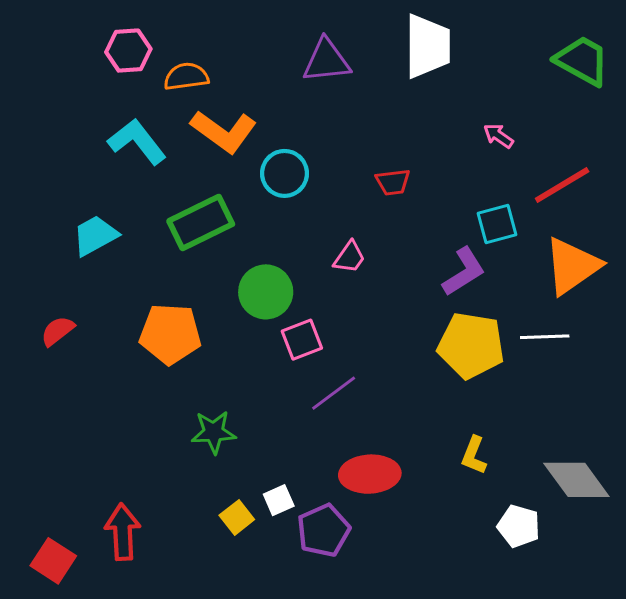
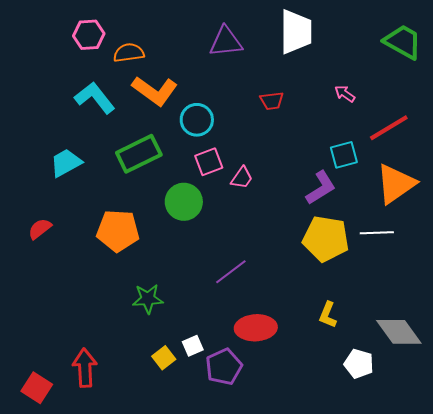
red trapezoid: (393, 182) -> (272, 101), moved
pink square: (302, 340) -> (209, 162), moved

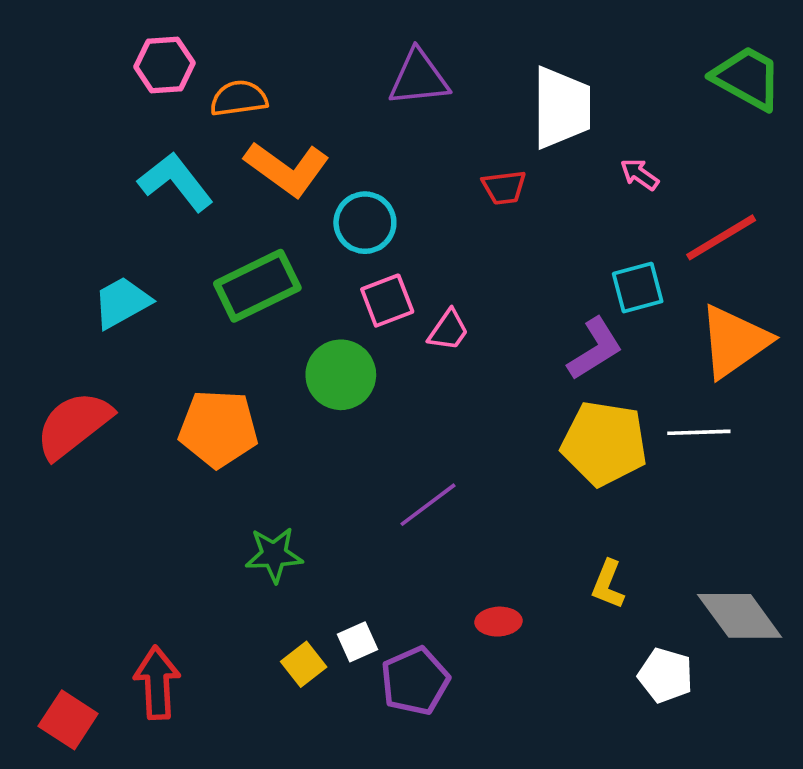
white trapezoid: (296, 32) -> (562, 108), moved
red semicircle: (40, 229) -> (74, 425), size x1.8
red ellipse: (256, 328) -> (498, 622), moved, size x0.6

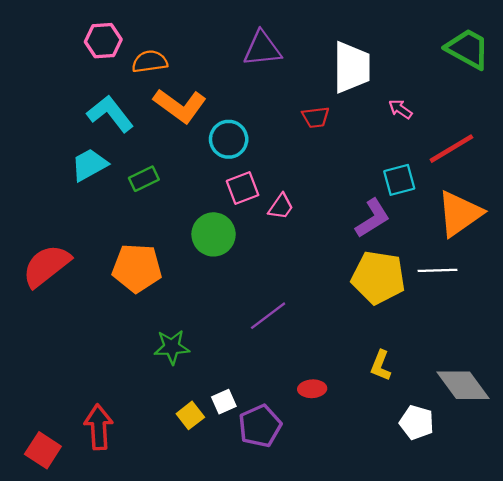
green rectangle: (257, 286) -> (144, 179), moved, size x0.6
cyan trapezoid: (122, 302) -> (89, 165), moved

